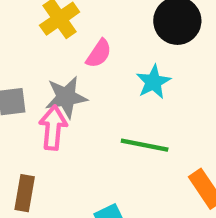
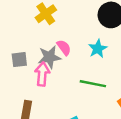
pink semicircle: (99, 54) -> (64, 48), moved, turned -70

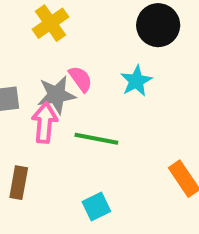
green line: (93, 84) -> (96, 139), moved

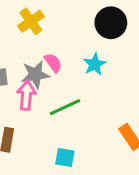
green line: (96, 139) -> (65, 107), turned -36
cyan square: (96, 207) -> (65, 158), turned 36

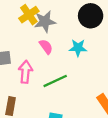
cyan star: (95, 64) -> (78, 48), turned 30
gray star: (35, 75) -> (45, 22), moved

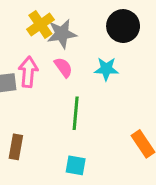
pink arrow: (25, 72) -> (28, 72), moved
green line: (55, 81) -> (76, 113), turned -60

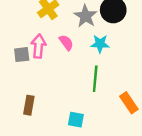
gray star: (62, 34) -> (86, 16), moved, turned -30
green line: (76, 113) -> (95, 79), moved

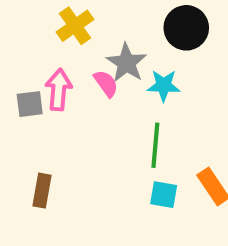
gray star: (86, 16) -> (127, 63), moved
cyan square: (76, 120) -> (164, 195), moved

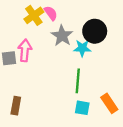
black circle: (186, 28) -> (95, 31), moved
pink semicircle: (106, 83) -> (51, 13), moved

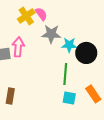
black circle: (95, 31) -> (86, 53), moved
gray star: (62, 36) -> (51, 34), turned -30

